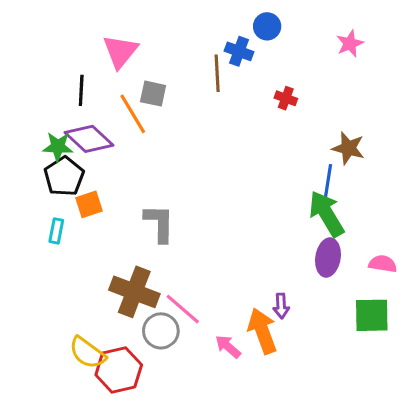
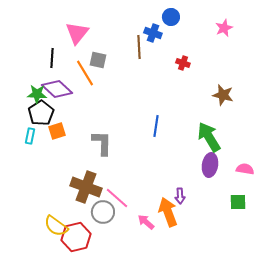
blue line: (328, 181) -> (156, 126), moved
cyan rectangle: (56, 231) -> (30, 136), moved
green square: (372, 315) -> (238, 202), size x0.7

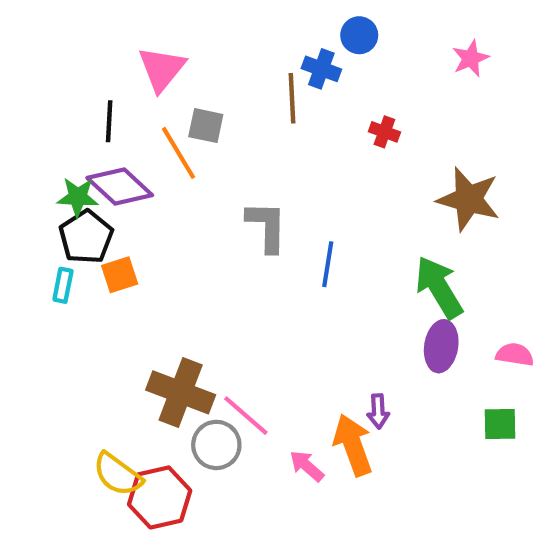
brown star: (223, 95) -> (468, 199), size x1.4
gray L-shape: (102, 143) -> (267, 226), moved

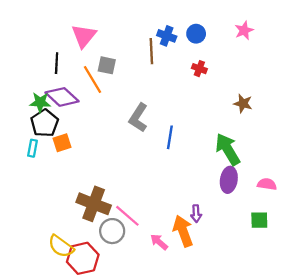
blue circle: (359, 35) -> (196, 34), moved
brown star: (468, 199) -> (243, 103), size x0.6
gray L-shape: (267, 226) -> (138, 118), turned -148

